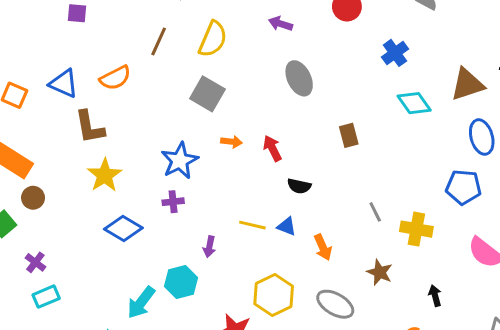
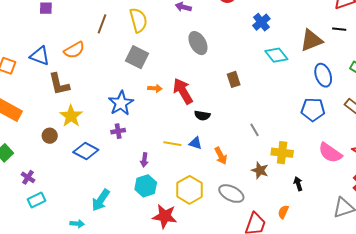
yellow semicircle: (213, 39) -> (138, 20), turned -35
red arrow: (272, 148) -> (183, 91), size x1.5
brown circle: (33, 198) -> (50, 136), moved
yellow cross: (416, 229) -> (282, 153), moved
cyan hexagon: (181, 282) -> (146, 186), moved

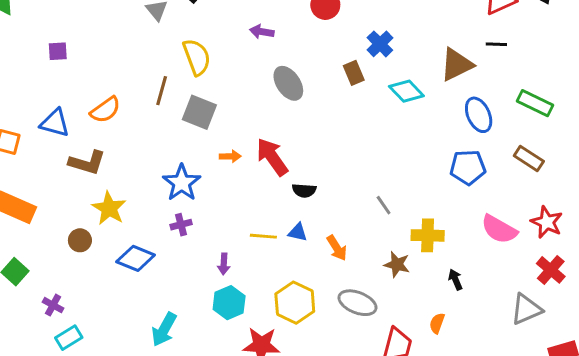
brown line: (102, 24) -> (162, 91), moved
brown rectangle: (234, 79) -> (354, 73), moved
brown L-shape: (59, 84) -> (87, 163), turned -55

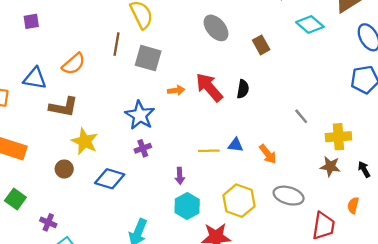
brown rectangle: (354, 73) -> (261, 45), moved
black semicircle: (304, 190) -> (243, 89), moved, turned -78
brown star: (397, 264) -> (330, 166), moved

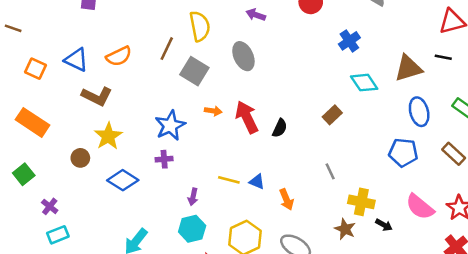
gray ellipse: (216, 28) -> (243, 56), moved
brown rectangle: (261, 45) -> (332, 115), moved, turned 60
black arrow: (364, 169) -> (384, 225), moved, turned 133

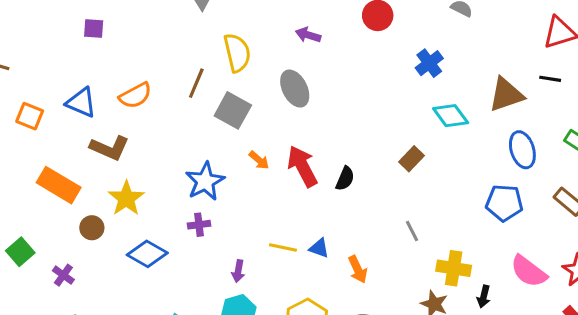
orange arrow: (213, 111) -> (259, 160), turned 35
orange rectangle: (33, 122) -> (59, 185), moved
purple cross: (50, 206) -> (63, 275), moved
black arrow: (384, 225) -> (484, 297), turned 77

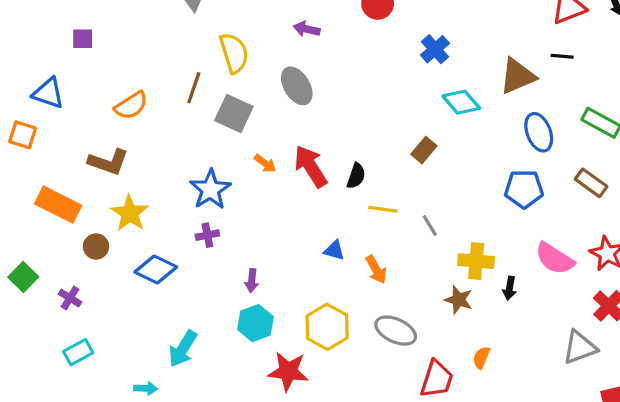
blue triangle: (81, 103) -> (48, 93), moved
yellow line: (283, 247) -> (383, 209), moved

